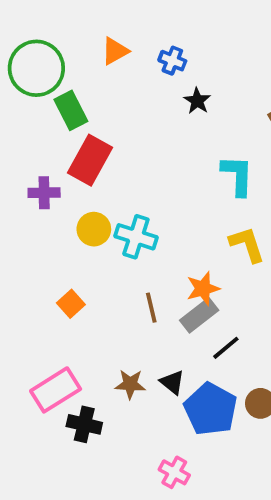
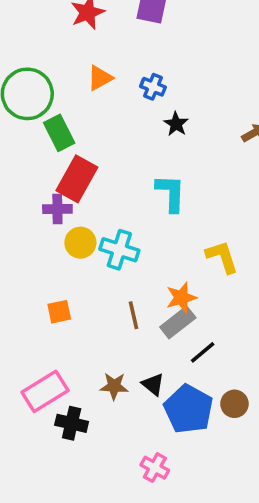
cyan L-shape: (237, 175) -> (171, 193), moved
purple cross: (44, 193) -> (57, 209), moved
orange square: (71, 304) -> (59, 312), turned 30

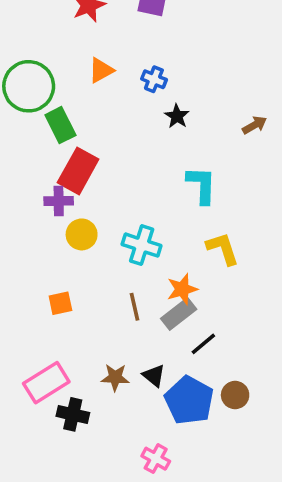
cyan L-shape: (171, 193) -> (202, 185), moved
cyan cross: (119, 250) -> (142, 245), moved

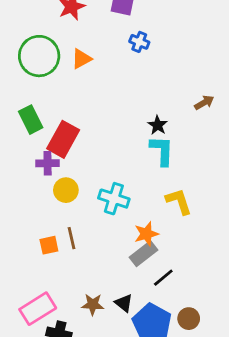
blue cross: (154, 79) -> (139, 42), moved
green circle: (29, 86) -> (39, 56), moved
black star: (177, 116) -> (158, 125), moved
green rectangle: (60, 125) -> (31, 120), moved
brown line: (135, 307) -> (72, 238), moved

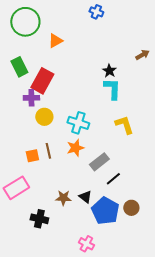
orange triangle: (81, 59) -> (55, 41), moved
orange star: (146, 234) -> (75, 148), moved
pink rectangle: (38, 309) -> (16, 188), moved

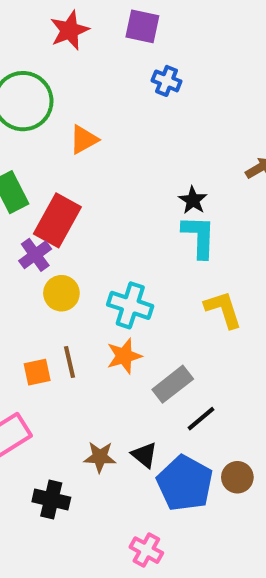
purple cross: (31, 98) -> (35, 255), turned -35

